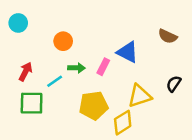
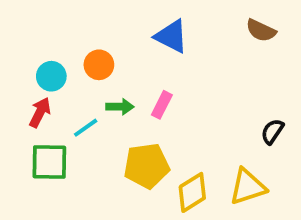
cyan circle: (18, 23) -> (51, 76), moved
brown semicircle: (168, 36) -> (261, 30), moved
blue triangle: (128, 52) -> (171, 36), moved
yellow triangle: (140, 96) -> (248, 187), moved

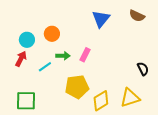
blue triangle: (171, 36) -> (101, 19), moved, turned 42
black semicircle: (272, 131) -> (143, 69), turned 120
green square: (49, 162) -> (26, 101), moved

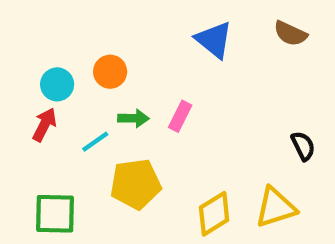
blue triangle: (101, 19) -> (214, 40), turned -30
yellow pentagon: (77, 87) -> (136, 184), moved

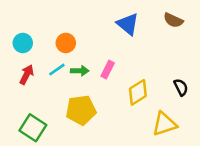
cyan circle: (57, 84) -> (23, 43), moved
cyan line: (95, 142) -> (57, 70), moved
green square: (55, 214) -> (33, 128), turned 32
yellow diamond: (214, 214) -> (138, 92), moved

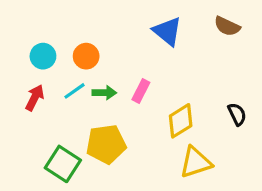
cyan circle: (23, 43) -> (43, 56), moved
yellow triangle: (164, 124) -> (196, 162), moved
green square: (33, 128) -> (63, 164), moved

